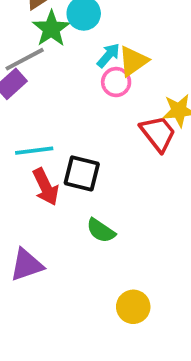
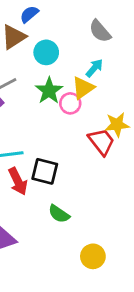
green star: (51, 29) -> (49, 91), moved
cyan arrow: (108, 55) -> (94, 68), moved
yellow circle: (133, 307) -> (93, 256), moved

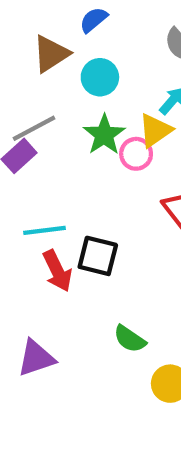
blue semicircle: (29, 14) -> (94, 20), moved
green semicircle: (59, 214) -> (130, 339), moved

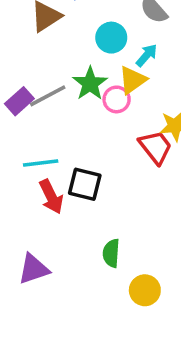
cyan circle: (100, 77) -> (111, 38), moved
gray line: (34, 128) -> (48, 96), moved
green semicircle: (130, 339) -> (111, 253), turned 60

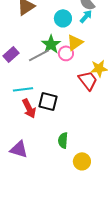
cyan arrow: (147, 55) -> (86, 16), moved
gray line: (48, 96) -> (39, 55), moved
purple triangle: (34, 269) -> (19, 149), turned 36

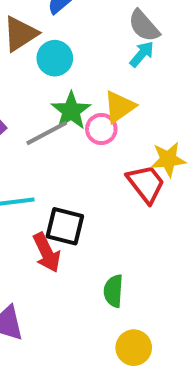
cyan circle: (63, 18) -> (55, 58), moved
red arrow: (29, 108) -> (47, 252), moved
green semicircle: (63, 140) -> (113, 291), moved

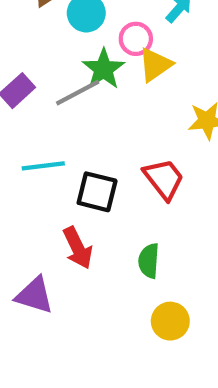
pink circle: (101, 129) -> (136, 39), moved
red trapezoid: (146, 184) -> (164, 179), moved
red arrow: (47, 252) -> (78, 248), moved

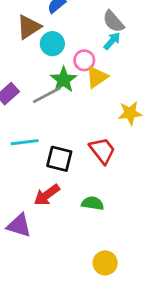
red arrow: (78, 248) -> (47, 195), turned 80
green semicircle: (149, 261) -> (93, 203), turned 95
yellow circle: (170, 321) -> (105, 263), moved

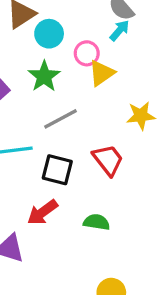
green star: (63, 80) -> (44, 76), moved
gray line: (47, 95) -> (60, 119), moved

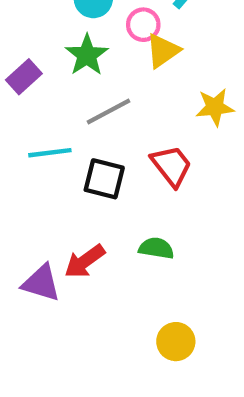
red arrow: (42, 212) -> (85, 261), moved

